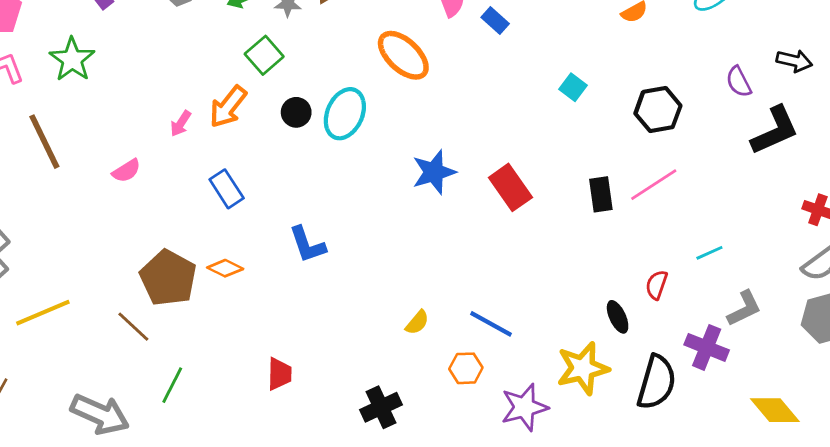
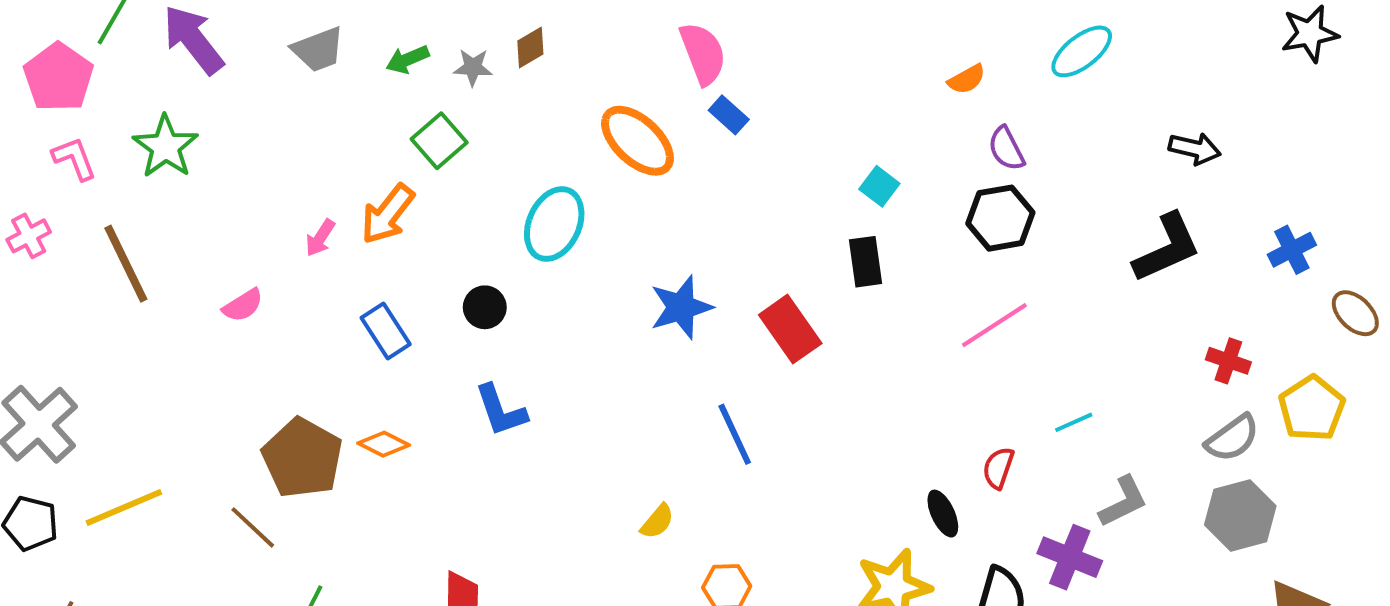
blue rectangle: (495, 20) -> (729, 115), moved
purple semicircle: (739, 82) -> (1006, 149), moved
black circle: (296, 112) -> (485, 307), moved
black rectangle: (601, 194) -> (866, 262), moved
blue line: (491, 324) -> (735, 434), moved, turned 36

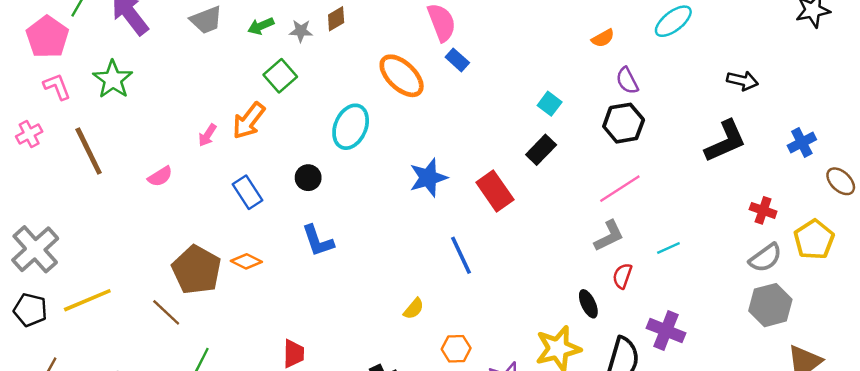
black rectangle: (866, 262) -> (541, 150), turned 52
gray L-shape: (1123, 502) -> (609, 236), moved

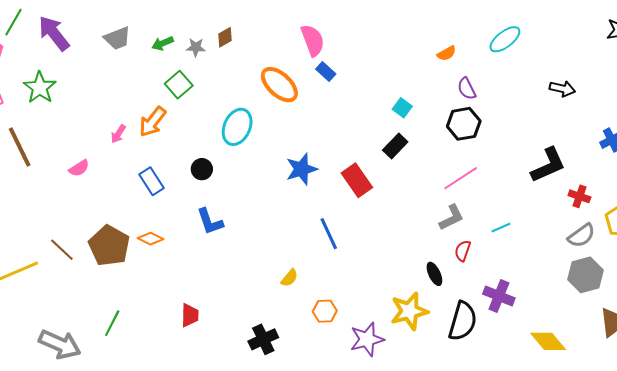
black L-shape: (725, 141) -> (548, 165), moved
brown line: (166, 312) -> (62, 250), moved

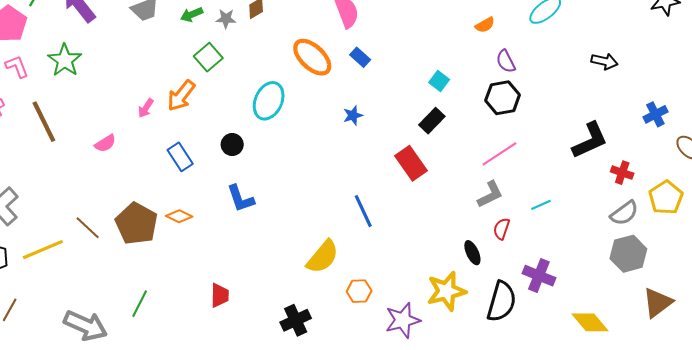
blue rectangle: (326, 71) -> (360, 57), moved
blue star: (302, 169) -> (353, 115), moved, size x0.6
red rectangle: (357, 180) -> (411, 163), moved
yellow semicircle: (289, 278) -> (323, 257), size x1.8

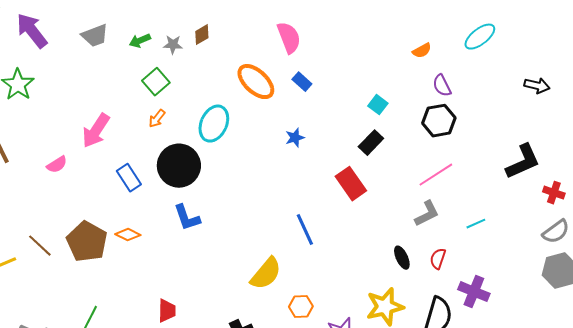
orange arrow: (181, 96) -> (157, 119), moved, size x0.6
pink arrow: (146, 108) -> (96, 131), size x1.8
black circle: (232, 145) -> (179, 166), size x2.0
red semicircle: (502, 229) -> (438, 259), moved
black ellipse: (472, 253) -> (402, 258), moved

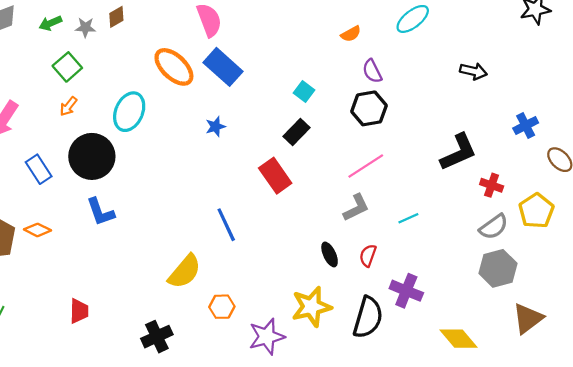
blue rectangle: (302, 82) -> (223, 67), size x1.8

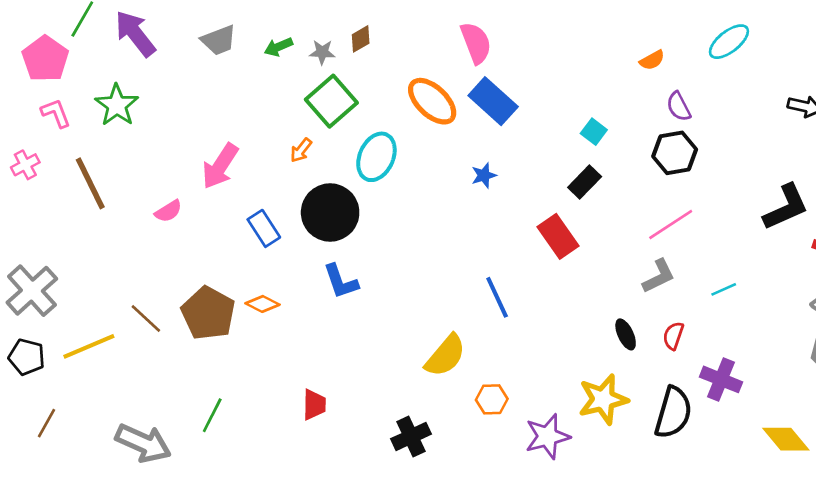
green square: (67, 67) -> (331, 101), moved, size x1.4

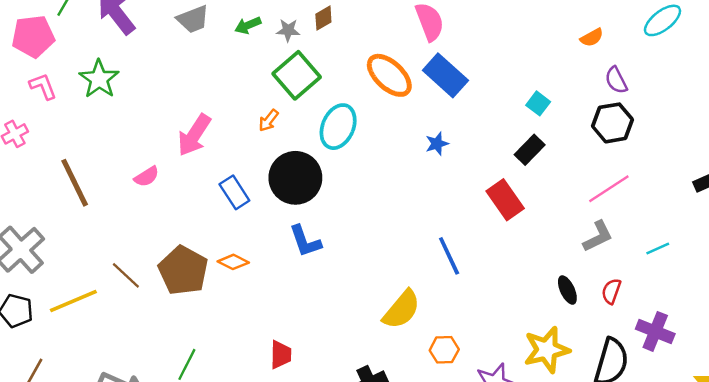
pink pentagon: (45, 59) -> (33, 36), turned 30
brown line: (90, 183) -> (75, 183), moved

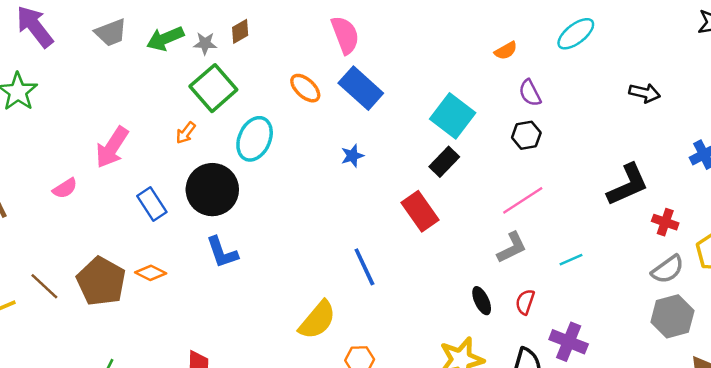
green arrow: (248, 25) -> (165, 39), size x1.4
orange ellipse: (389, 75) -> (305, 88), size x0.7
cyan square: (538, 103) -> (453, 116), size x1.8
black hexagon: (613, 123) -> (526, 135), size x0.7

